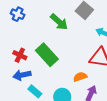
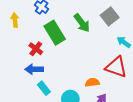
green rectangle: (47, 55) -> (55, 33), moved

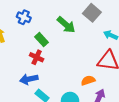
green rectangle: (55, 33) -> (42, 40), size x0.6
red cross: (36, 49) -> (37, 57), moved

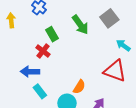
orange semicircle: (88, 80) -> (79, 87), moved, turned 128

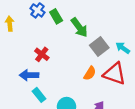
gray square: (109, 18) -> (99, 47), moved
green rectangle: (52, 34) -> (56, 16), moved
orange semicircle: (79, 87) -> (90, 73), moved

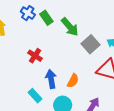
orange semicircle: (90, 73) -> (73, 81), moved
blue arrow: (29, 75) -> (51, 79), moved, turned 84

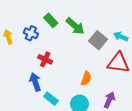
blue cross: (28, 13) -> (31, 33), moved
blue arrow: (51, 79) -> (35, 82), moved

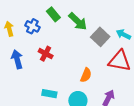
blue arrow: (35, 82) -> (17, 59), moved
cyan rectangle: (51, 99) -> (49, 94), turned -32

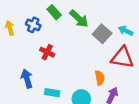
blue arrow: (17, 59) -> (27, 79), moved
orange semicircle: (86, 75) -> (100, 78), moved, turned -32

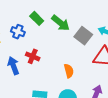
orange semicircle: (100, 78) -> (69, 71), moved
blue arrow: (27, 79) -> (13, 66), moved

